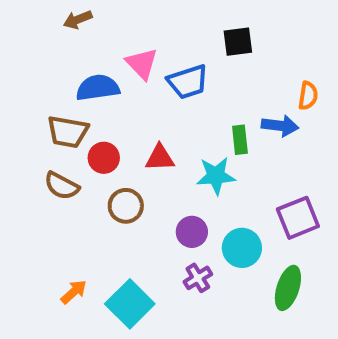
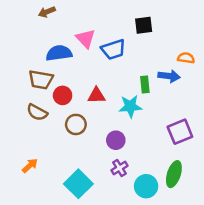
orange semicircle: (308, 96) -> (186, 58), turned -91
cyan circle: (242, 248) -> (146, 186), moved
orange arrow: (74, 292) -> (30, 166), moved

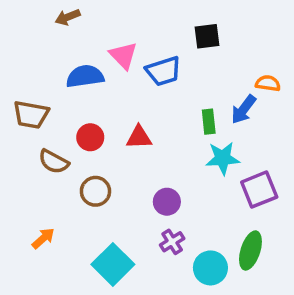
blue arrow: (169, 76) -> (243, 109), turned 120
brown trapezoid: (41, 80) -> (31, 115), moved
cyan star: (130, 106) -> (223, 158), moved
brown circle: (76, 124) -> (95, 191), moved

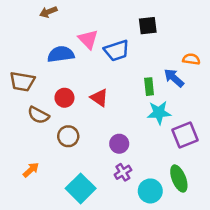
blue arrow: (243, 109) -> (174, 78), turned 95
red triangle: (139, 137) -> (99, 98), turned 36
green ellipse: (250, 250) -> (179, 179), turned -40

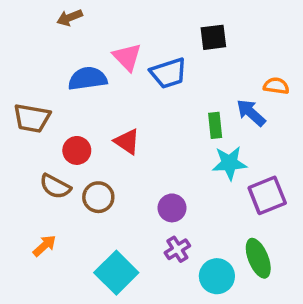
red circle: (64, 98) -> (77, 150), moved
red triangle: (99, 98) -> (127, 141), moved
brown semicircle: (38, 115) -> (55, 186), moved

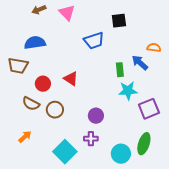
pink triangle: (127, 57) -> (67, 13), moved
blue semicircle: (88, 79) -> (35, 43), moved
purple cross: (177, 249) -> (91, 139), moved, turned 32
green ellipse: (258, 258) -> (144, 144), turned 40

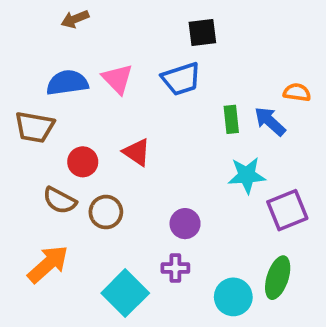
pink triangle: (67, 13) -> (117, 79), moved
black square: (119, 21) -> (202, 33), moved
green rectangle: (120, 70) -> (231, 119), moved
orange arrow: (25, 137) -> (48, 264), size x1.6

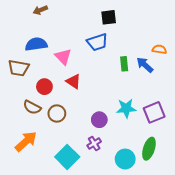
pink triangle: (117, 79) -> (63, 57), moved
cyan star: (247, 175) -> (126, 108), moved
purple cross: (175, 268) -> (94, 144), turned -32

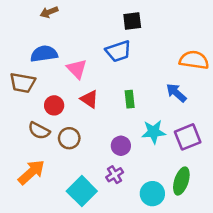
orange semicircle: (159, 49) -> (194, 60), size x1.6
green rectangle: (124, 64) -> (130, 99), moved
blue arrow: (145, 65) -> (176, 93), moved

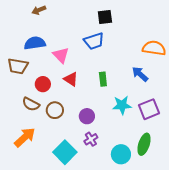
purple circle: (121, 146) -> (87, 116), moved

